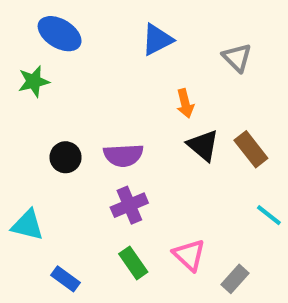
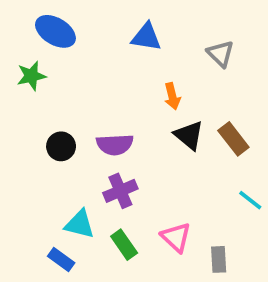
blue triangle: (157, 40) -> (146, 37), turned 36
cyan triangle: (28, 225) -> (80, 224), moved
gray rectangle: (235, 279) -> (219, 259), turned -45

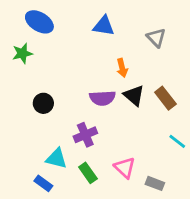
purple semicircle: (115, 145) -> (102, 98), moved
gray rectangle: (219, 259) -> (155, 183), turned -66

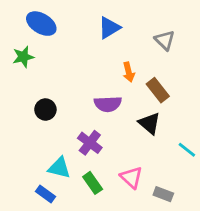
blue triangle: (104, 26) -> (109, 28), turned -40
black triangle: (134, 95) -> (149, 123), moved
brown rectangle: (165, 98) -> (158, 90), moved
purple cross: (85, 135) -> (90, 143), turned -30

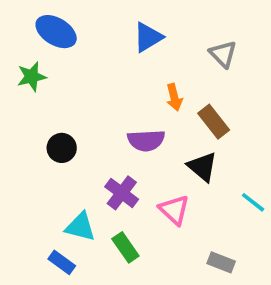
pink triangle: (131, 177) -> (174, 210), moved

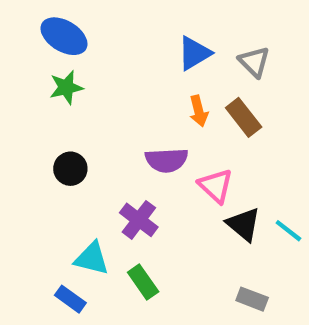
blue triangle: (148, 37) -> (194, 53), moved
green star: (32, 77) -> (66, 87), moved
brown rectangle: (214, 122) -> (244, 117), moved
black triangle: (202, 167) -> (244, 224), moved
pink triangle: (174, 210) -> (216, 186), moved

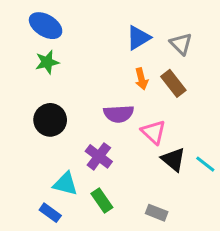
black circle: (70, 169) -> (50, 120), size x1.4
gray rectangle: (252, 299) -> (157, 213), moved

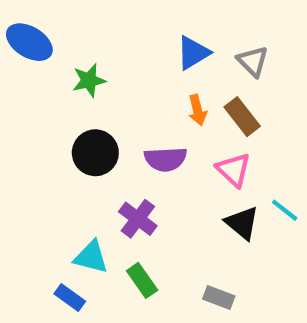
blue ellipse: (46, 26) -> (29, 42), moved
green star: (47, 62) -> (89, 80), moved
black circle: (50, 120) -> (95, 153), moved
pink triangle: (154, 132) -> (234, 170), moved
cyan line: (205, 164) -> (285, 210), moved

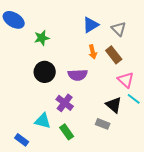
pink triangle: (234, 170) -> (126, 80), moved
blue rectangle: (70, 297) -> (22, 140), moved
gray rectangle: (219, 297) -> (103, 124), moved

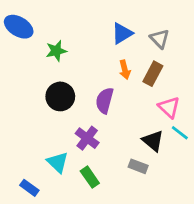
brown rectangle: (114, 55) -> (153, 74), turned 66
purple semicircle: (78, 75) -> (105, 101), turned 108
cyan triangle: (43, 121) -> (58, 162), turned 30

